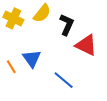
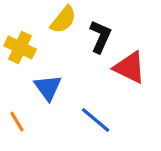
yellow cross: (13, 18) -> (20, 47), moved
orange line: (11, 67) -> (17, 122), moved

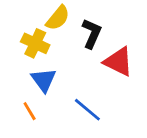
yellow cross: (20, 47) -> (35, 43), moved
orange line: (17, 122) -> (30, 111), moved

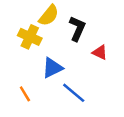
red triangle: (118, 62) -> (100, 52), size x0.6
blue triangle: (44, 80) -> (52, 68), moved, turned 40

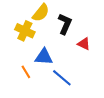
blue triangle: (52, 68) -> (44, 57), turned 30
orange line: (25, 94) -> (26, 72), moved

